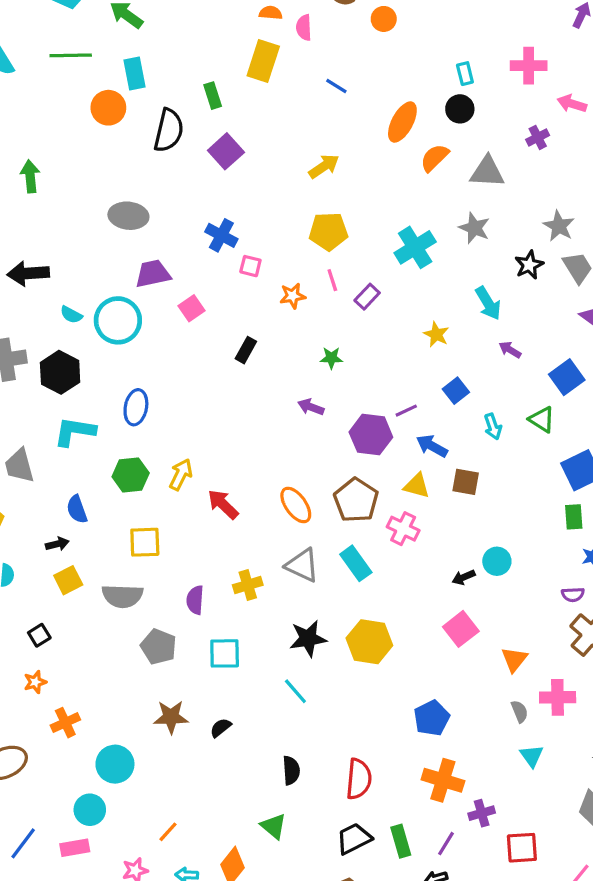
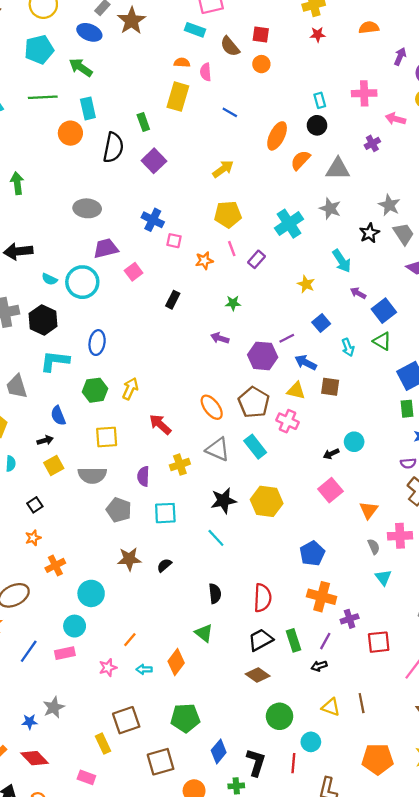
blue square: (567, 377) -> (384, 311), moved
red arrow: (223, 504) -> (160, 424), moved

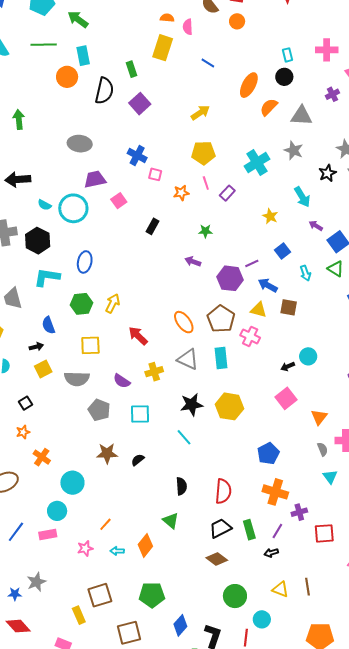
cyan rectangle: (255, 447) -> (221, 358), turned 30
purple semicircle: (143, 476) -> (122, 381), turned -60
orange cross: (55, 565) -> (42, 457), turned -30

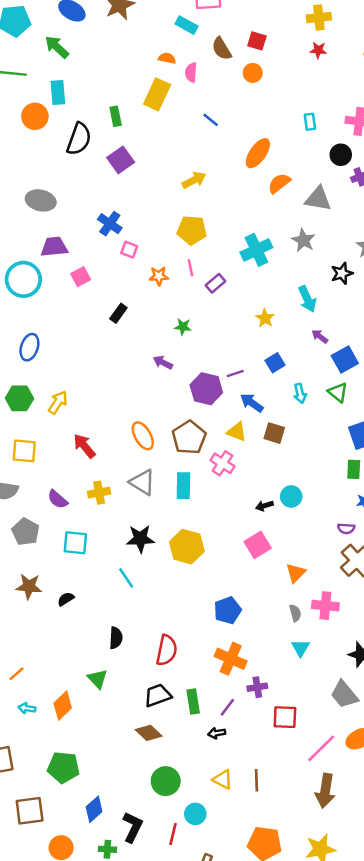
black circle: (284, 77) -> (341, 155), moved

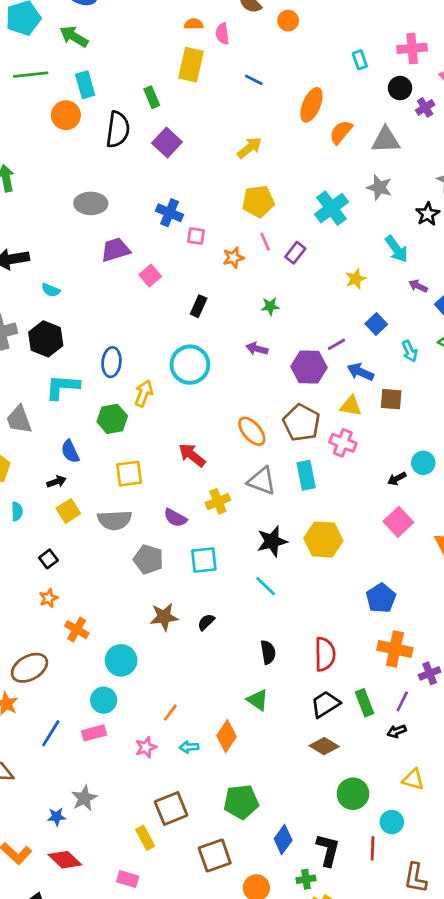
cyan circle: (23, 279) -> (190, 365), moved
yellow star: (265, 318) -> (356, 279), turned 30
yellow arrow: (58, 402) -> (144, 393), moved

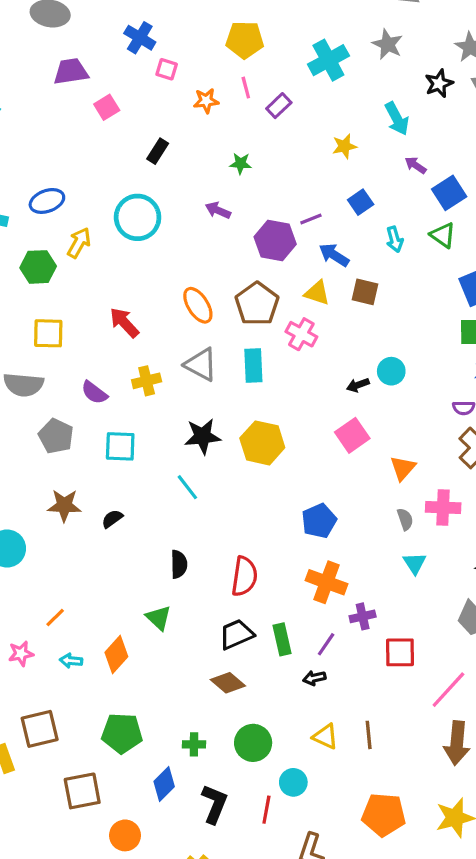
blue ellipse: (111, 362) -> (47, 201), turned 56
green cross: (306, 879) -> (194, 744), moved

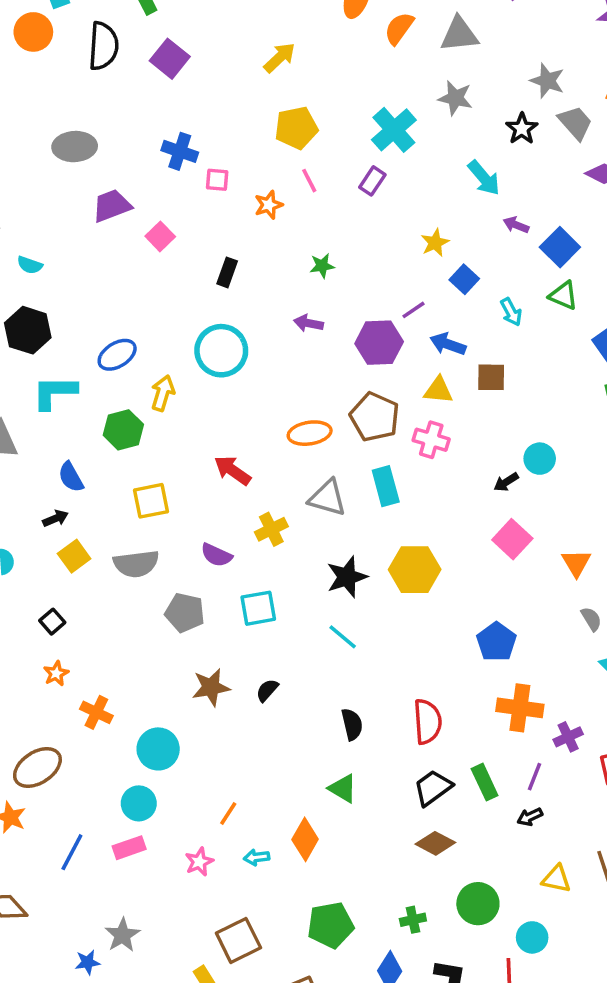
purple rectangle: (279, 106) -> (372, 181), moved
yellow star: (344, 146) -> (435, 243), moved
orange ellipse: (198, 305) -> (310, 433), turned -54

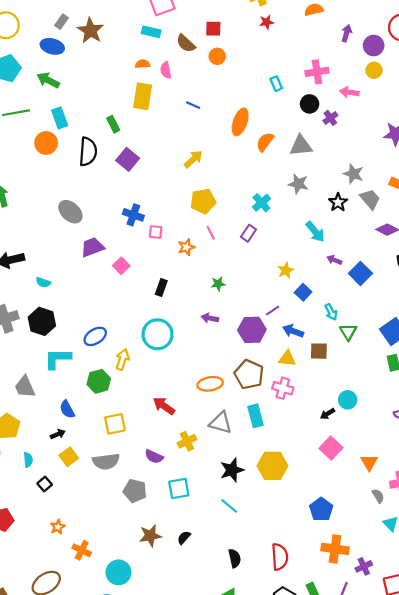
cyan cross: (394, 130) -> (261, 203), size x0.7
gray ellipse: (75, 147) -> (70, 212), turned 45
green triangle: (563, 295) -> (348, 332), moved, turned 36
black square: (52, 622) -> (45, 484), moved

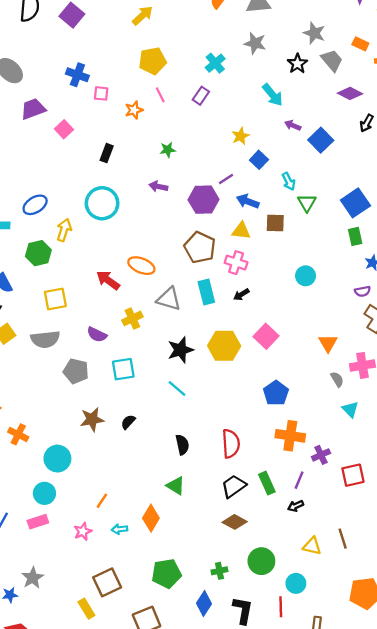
orange ellipse: (210, 384) -> (141, 266), moved, turned 30
black arrow: (328, 414) -> (241, 294), moved
pink square: (331, 448) -> (266, 336), moved

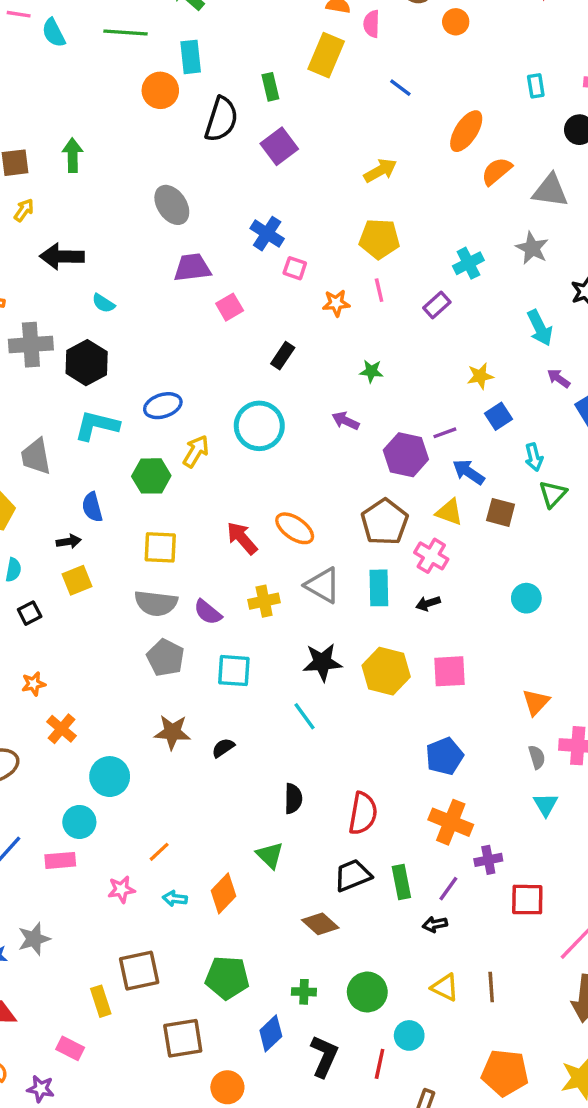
pink square: (266, 336) -> (449, 671), turned 30
gray semicircle: (45, 339) -> (156, 603), moved
brown diamond: (235, 522) -> (320, 924), moved

